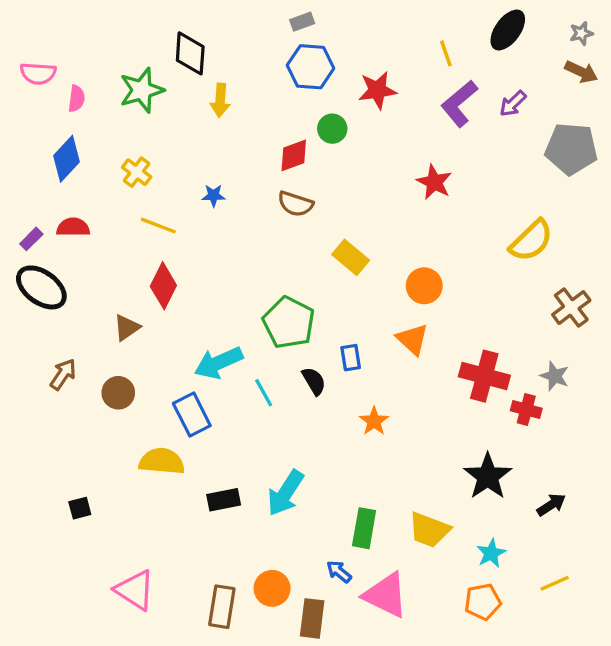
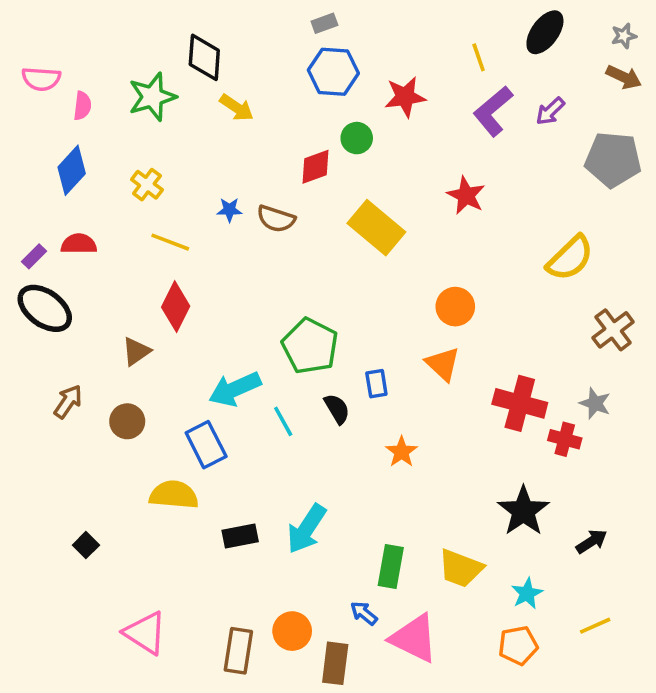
yellow arrow: (220, 100) -> (237, 108), turned -60
brown semicircle: (295, 204) -> (276, 219), moved
yellow rectangle: (351, 257) -> (376, 228), moved, size x1.4
black square: (80, 508) -> (86, 545), turned -30

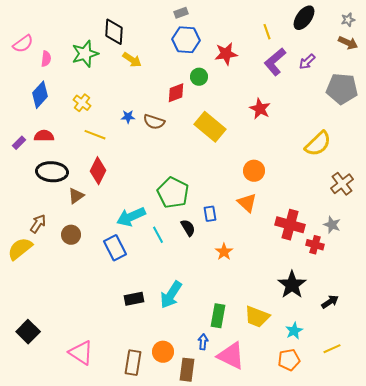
pink semicircle: (41, 79) -> (23, 44), turned -40
black ellipse: (45, 308) -> (52, 172), moved, turned -32
yellow semicircle: (174, 495) -> (20, 249), moved, turned -44
black square: (86, 545) -> (28, 332), moved, size x1.6
blue arrow: (364, 613) -> (203, 342), turned 56

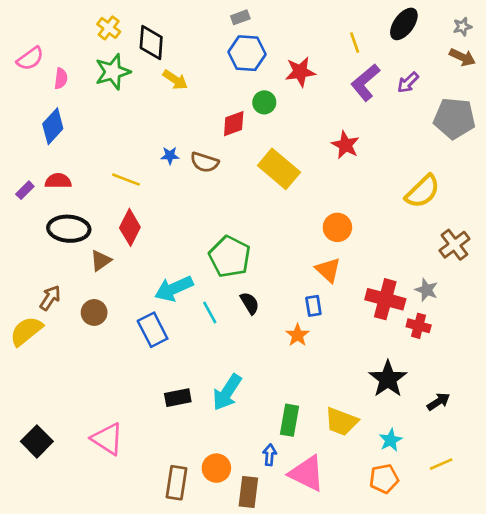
yellow cross: (82, 103) -> (109, 28), moved
blue rectangle: (210, 214) -> (313, 306), moved
gray star: (332, 225) -> (427, 290), moved
pink triangle: (81, 353) -> (107, 439), moved

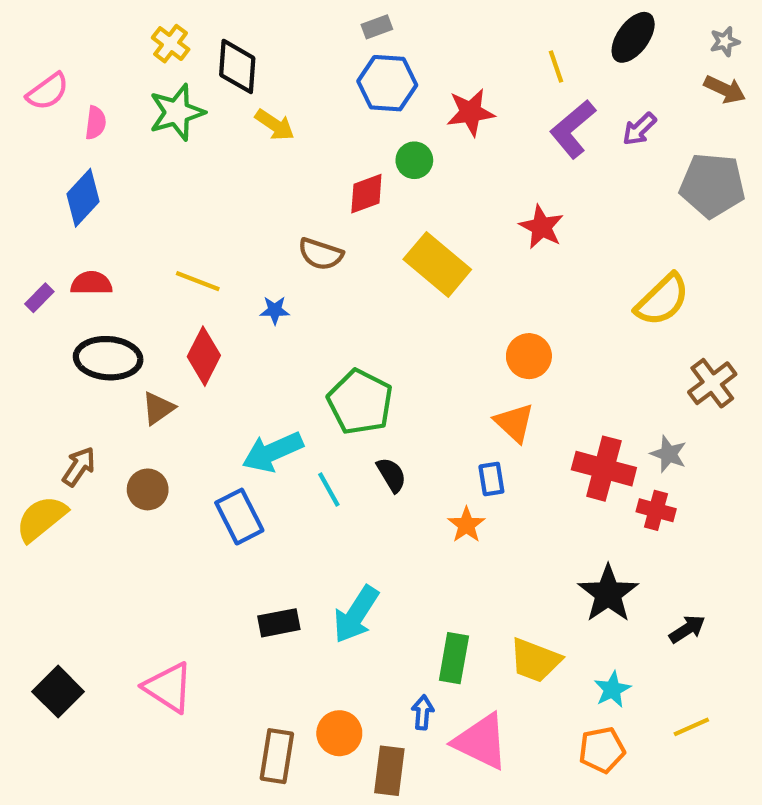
blue star: (170, 156) -> (275, 310), moved

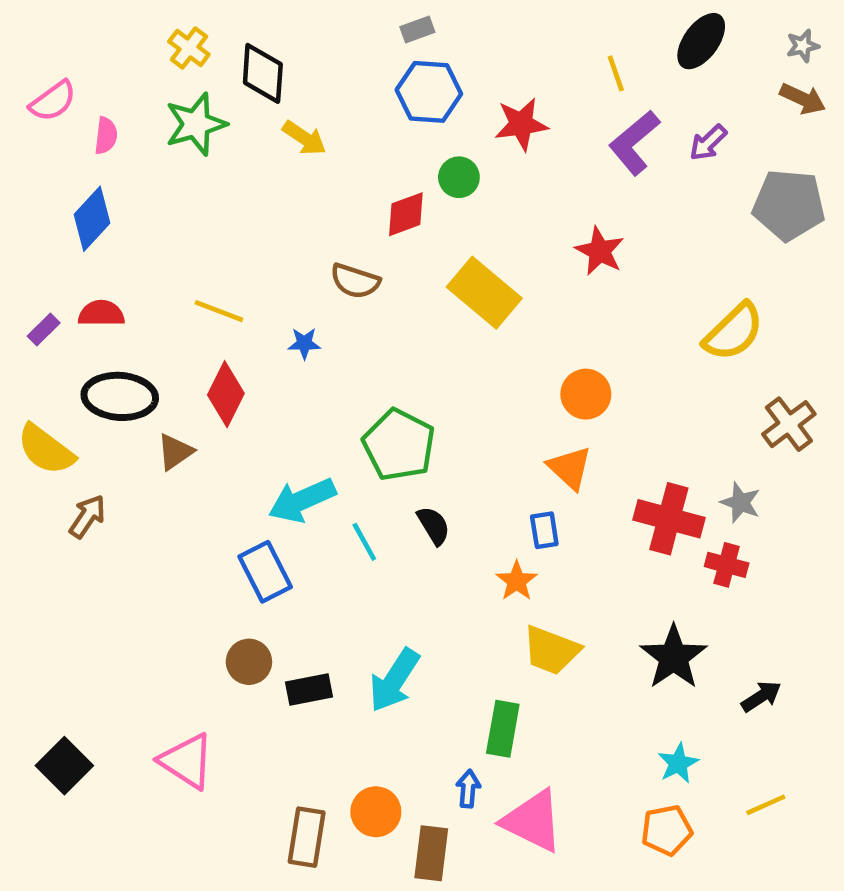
brown circle: (148, 489) -> (249, 662), moved
yellow semicircle: (41, 519) -> (46, 449), moved, turned -104
yellow trapezoid: (535, 660) -> (551, 650), moved

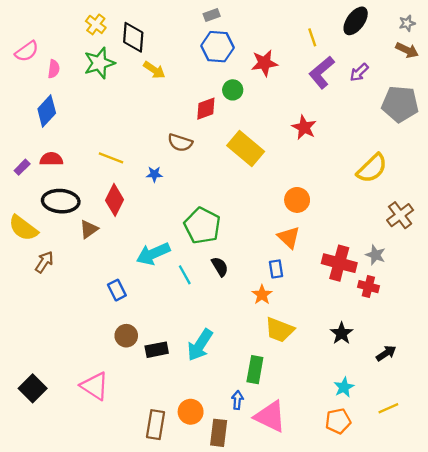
blue rectangle: (265, 572) -> (117, 290), moved, size x0.7
black star: (674, 657) -> (342, 333), size x0.7

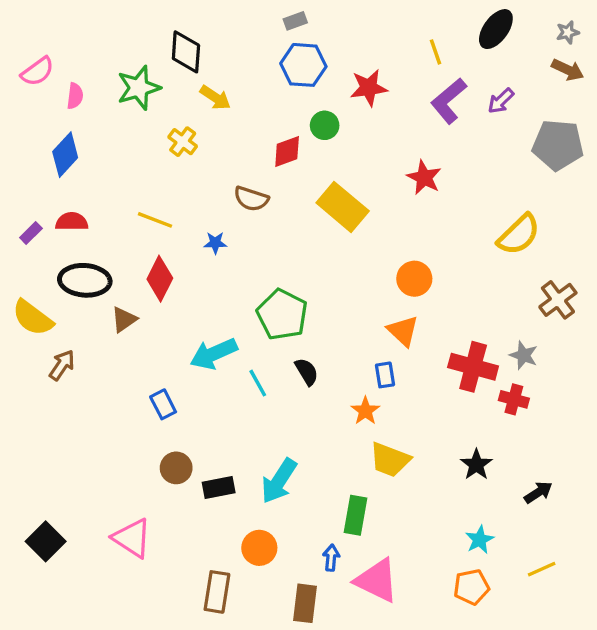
yellow cross: (96, 24) -> (183, 142), moved
orange circle: (191, 412) -> (259, 548), moved

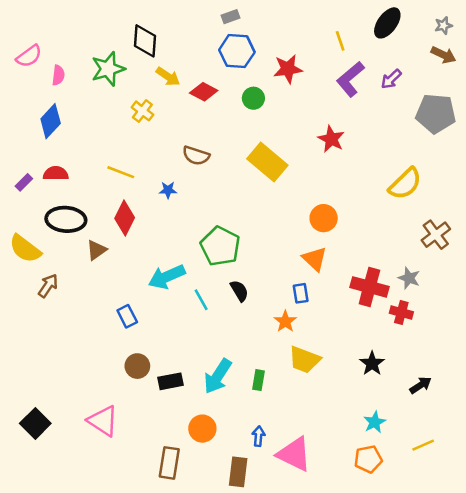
red diamond: (287, 151) -> (204, 92), moved, turned 48
green rectangle: (356, 515) -> (259, 380), moved, size x0.7

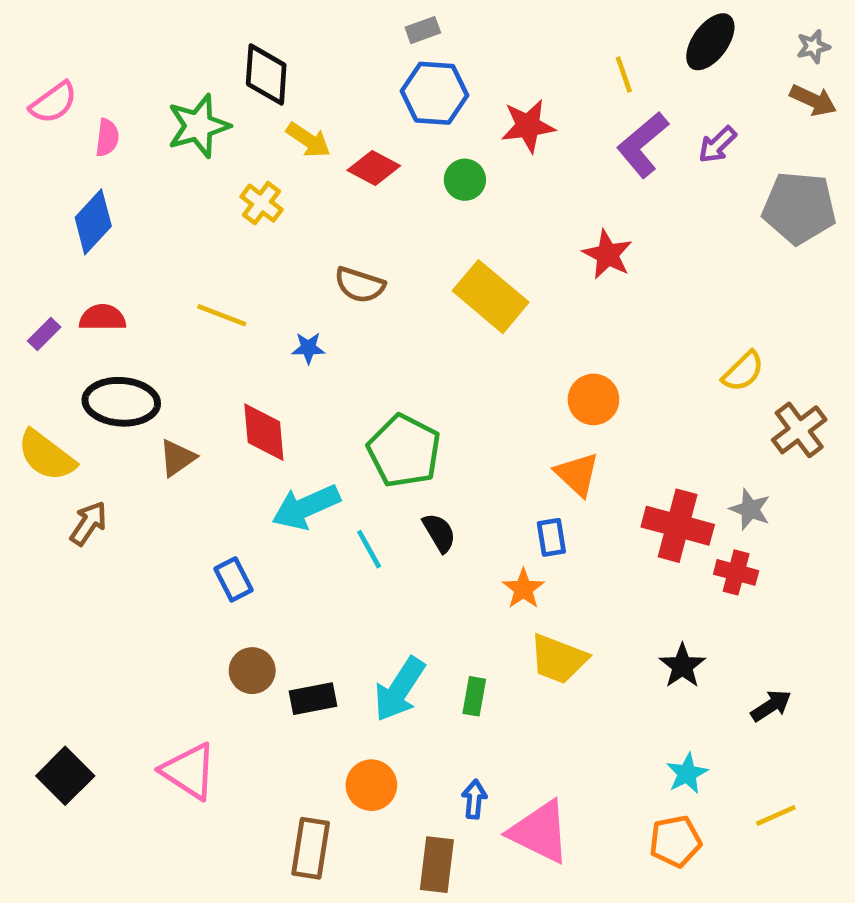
yellow semicircle: (405, 184) -> (743, 371), moved, size x0.7
red diamond: (125, 218) -> (264, 432), moved, turned -32

